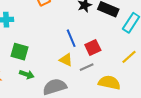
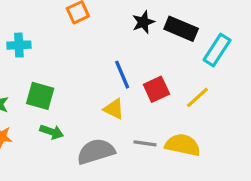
yellow line: (129, 57) -> (197, 97), moved
gray line: (87, 67) -> (145, 143), moved, turned 32

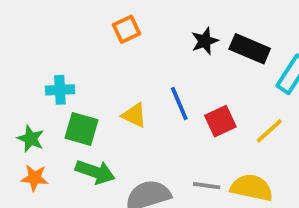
cyan cross: (19, 45) -> (60, 90), moved
yellow triangle: (114, 109) -> (134, 115), moved
green arrow: (52, 132) -> (95, 172), size x1.4

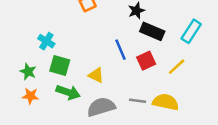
black rectangle: (250, 49) -> (152, 31), moved
cyan cross: (60, 90) -> (46, 41), turned 35
yellow triangle: (134, 115) -> (96, 75), moved

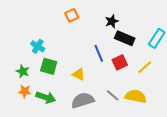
green arrow: (68, 92) -> (46, 97), moved
gray line: (138, 101) -> (113, 95), turned 32

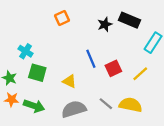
black rectangle: (125, 38) -> (130, 20), moved

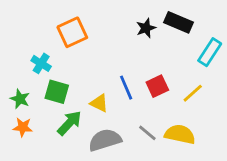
orange square: (62, 18) -> (72, 32), moved, size x1.5
blue line: (91, 59) -> (126, 88), moved
green arrow: (34, 106) -> (69, 123), moved, turned -66

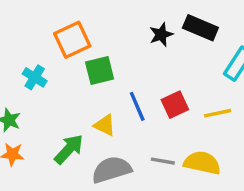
green square: (57, 92) -> (100, 70), moved, turned -30
yellow line: (193, 93) -> (218, 113), turned 30
gray line: (147, 133) -> (163, 161), turned -30

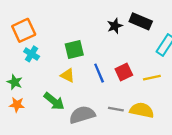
orange square: (72, 40) -> (24, 30), moved
yellow triangle: (105, 125) -> (68, 75), moved
green arrow: (69, 149) -> (54, 101), turned 85

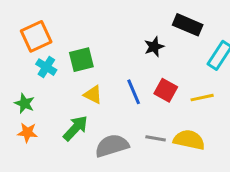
black star: (115, 26) -> (154, 47), moved
green square: (74, 49) -> (81, 60), moved
red square: (124, 72) -> (166, 90), turned -36
green arrow: (54, 101) -> (75, 128), turned -85

